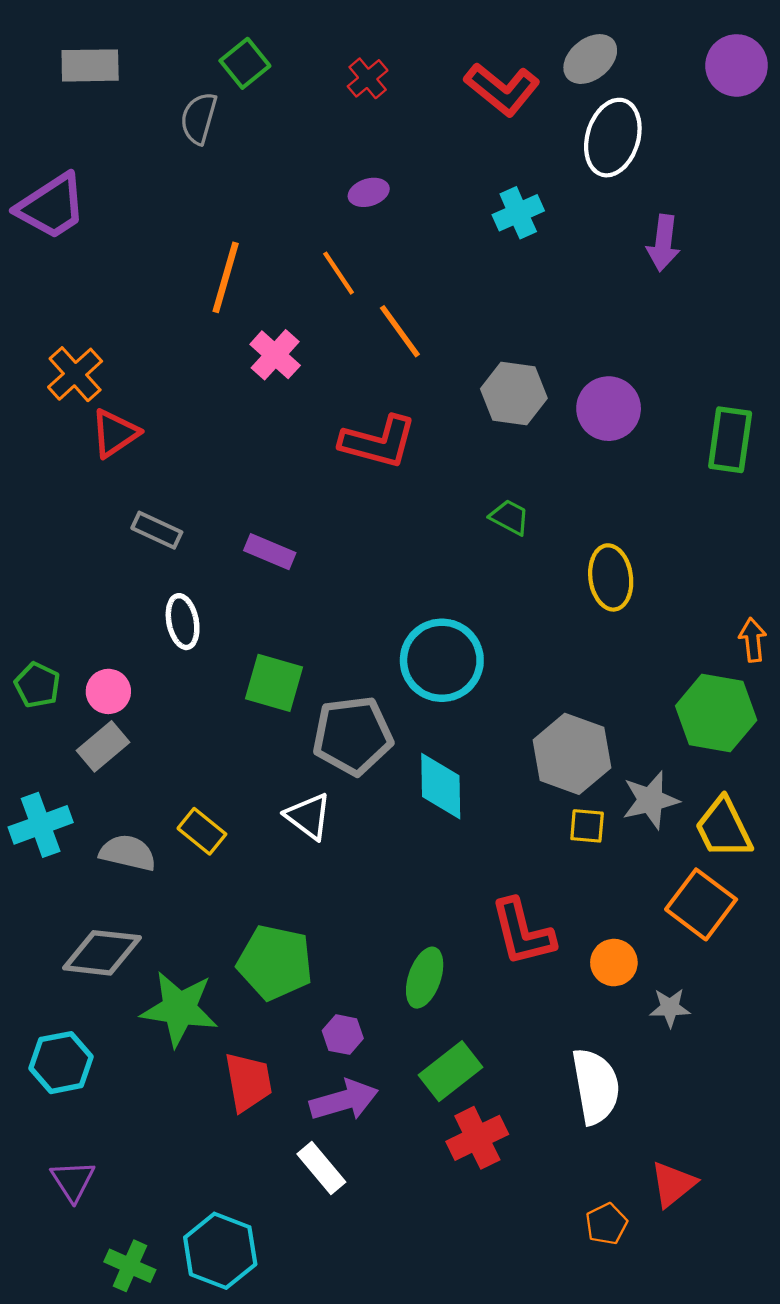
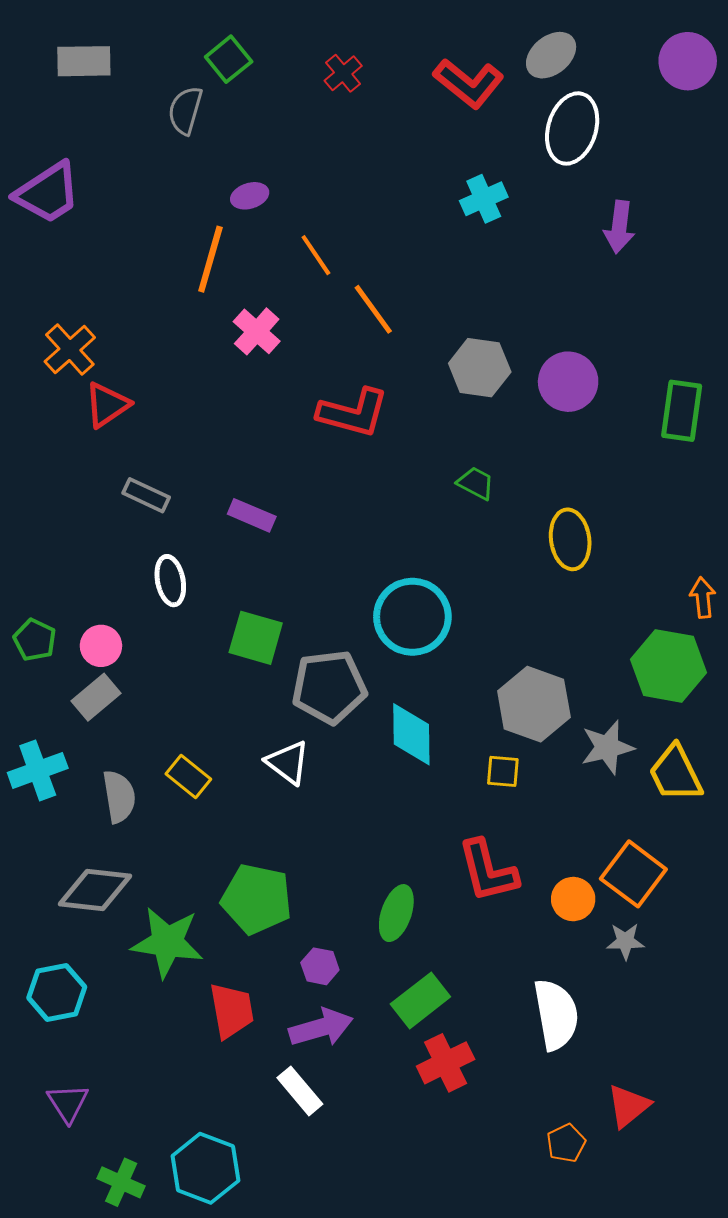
purple ellipse: (369, 192) -> (250, 196), moved
yellow square: (587, 826) -> (503, 771), moved
gray semicircle: (128, 853) -> (119, 797), turned 68
orange square: (701, 904) -> (633, 874), moved

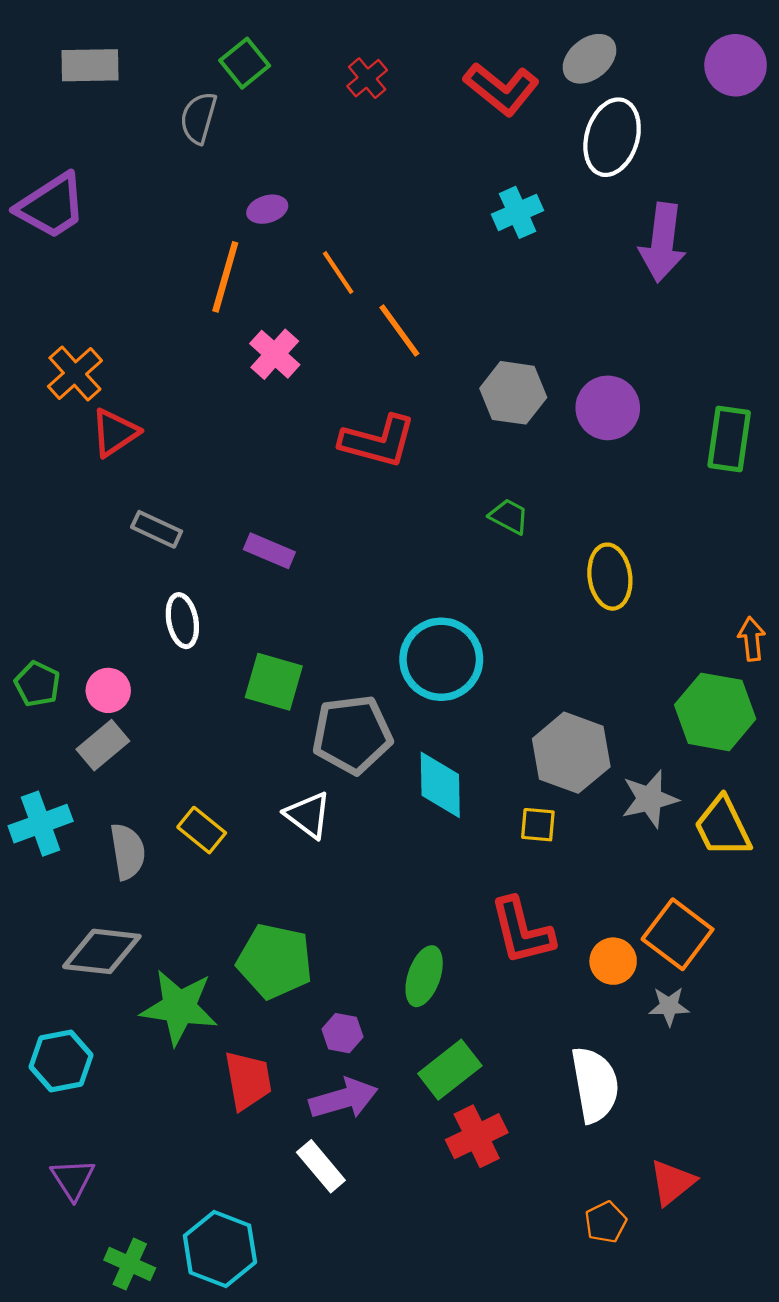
purple arrow: (619, 227) -> (663, 242), size x1.4

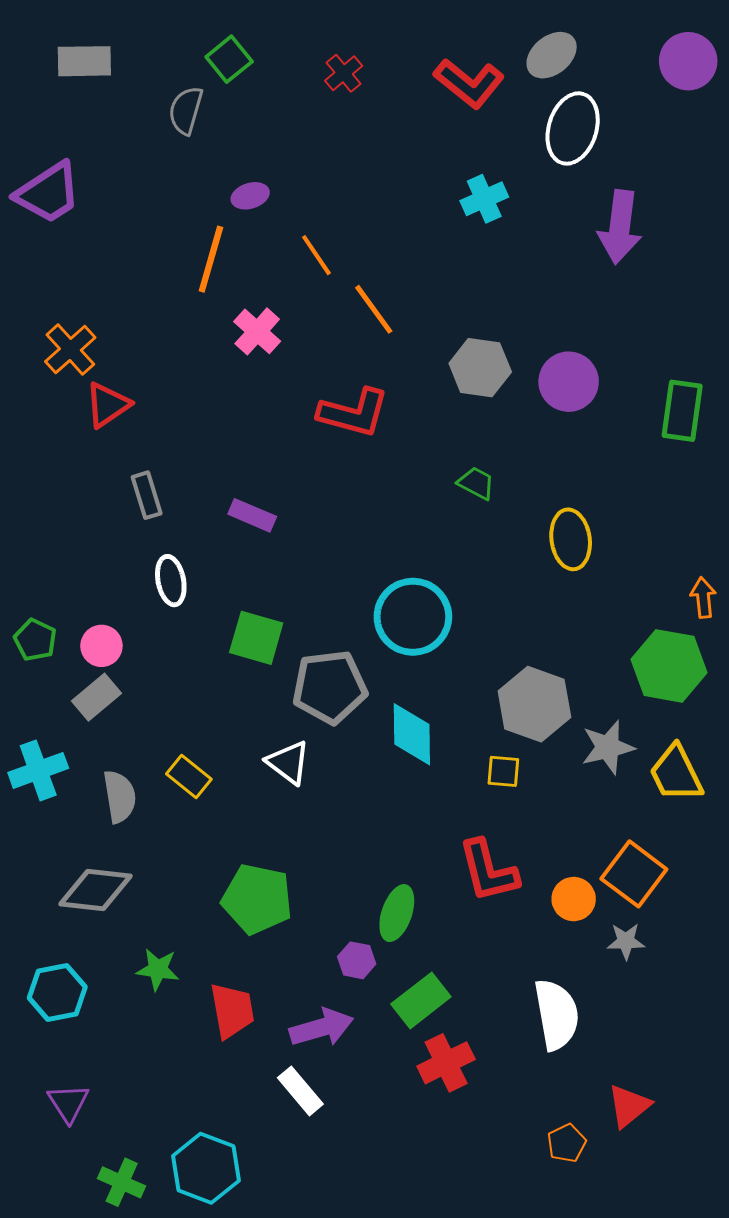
gray rectangle: (157, 529) -> (147, 495), turned 48
green star: (179, 1007) -> (158, 969), moved, size x0.6
purple hexagon: (342, 1033) -> (357, 960), moved

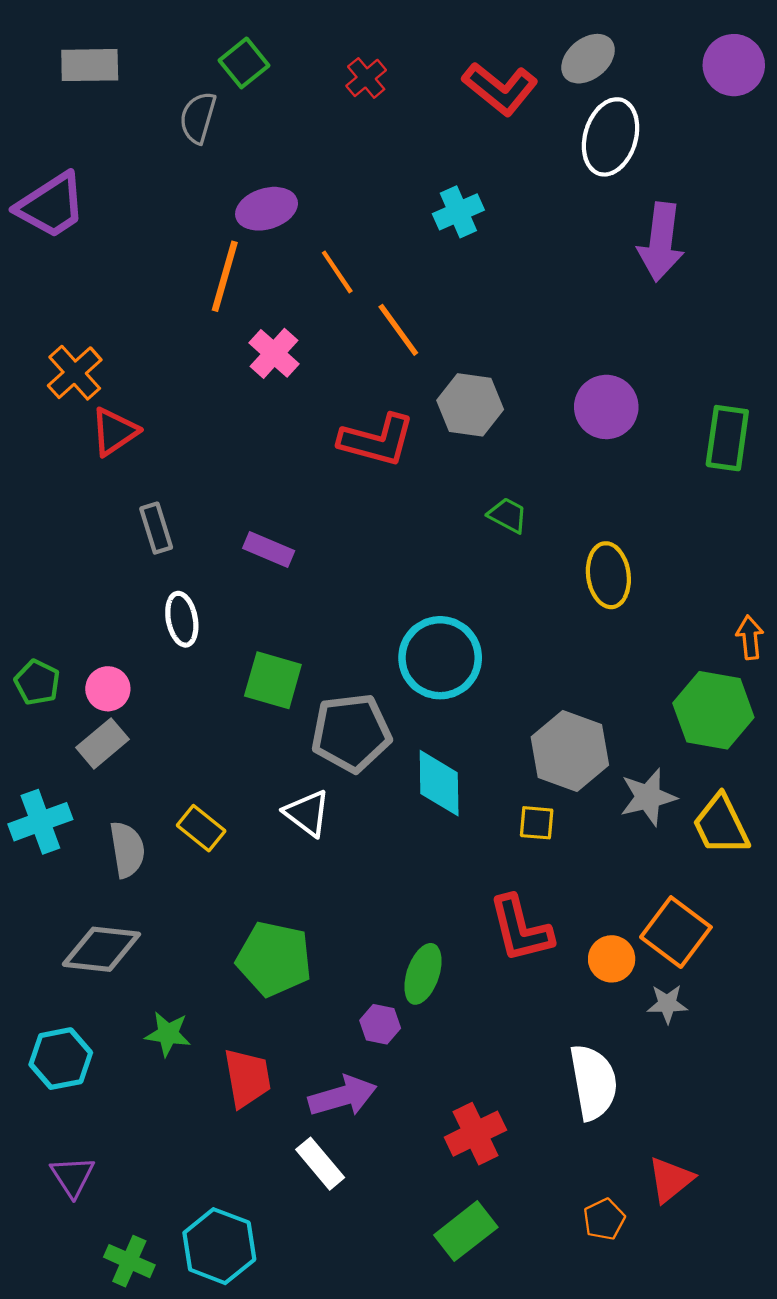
purple ellipse: (250, 196) -> (267, 209), size x1.5
cyan cross: (484, 199) -> (458, 212), moved
gray hexagon: (480, 368) -> (470, 405), moved
green rectangle: (421, 1000) -> (466, 1231), moved

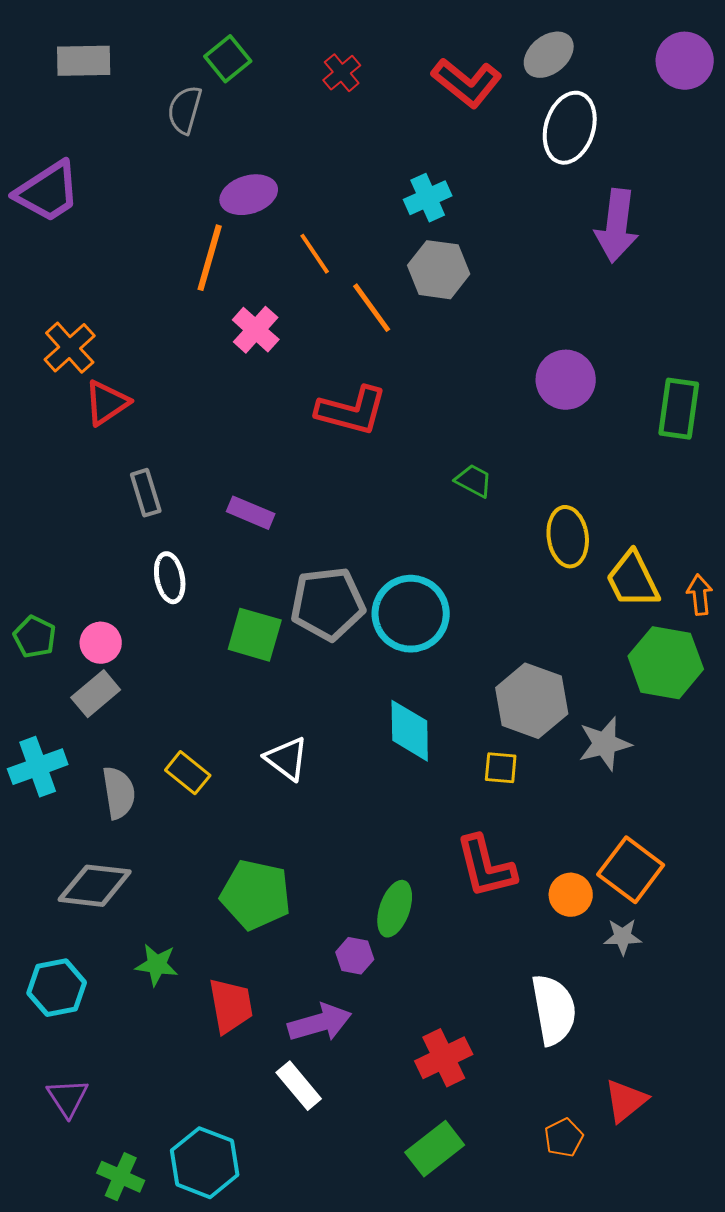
gray hexagon: (470, 405) -> (439, 270), moved
gray pentagon: (351, 733) -> (328, 604), moved
yellow trapezoid: (721, 825) -> (633, 580), moved

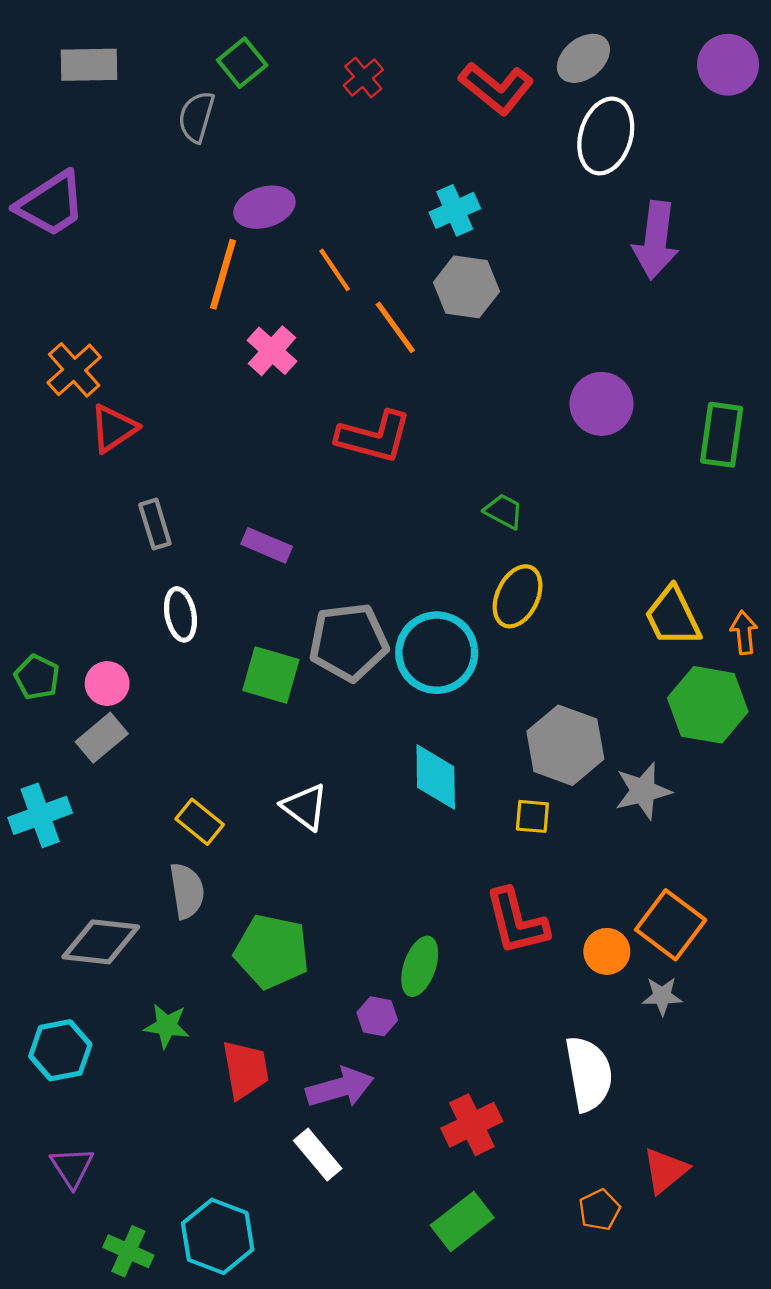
yellow ellipse: (568, 537) -> (518, 596), moved, turned 34
gray semicircle: (119, 793) -> (187, 891), moved

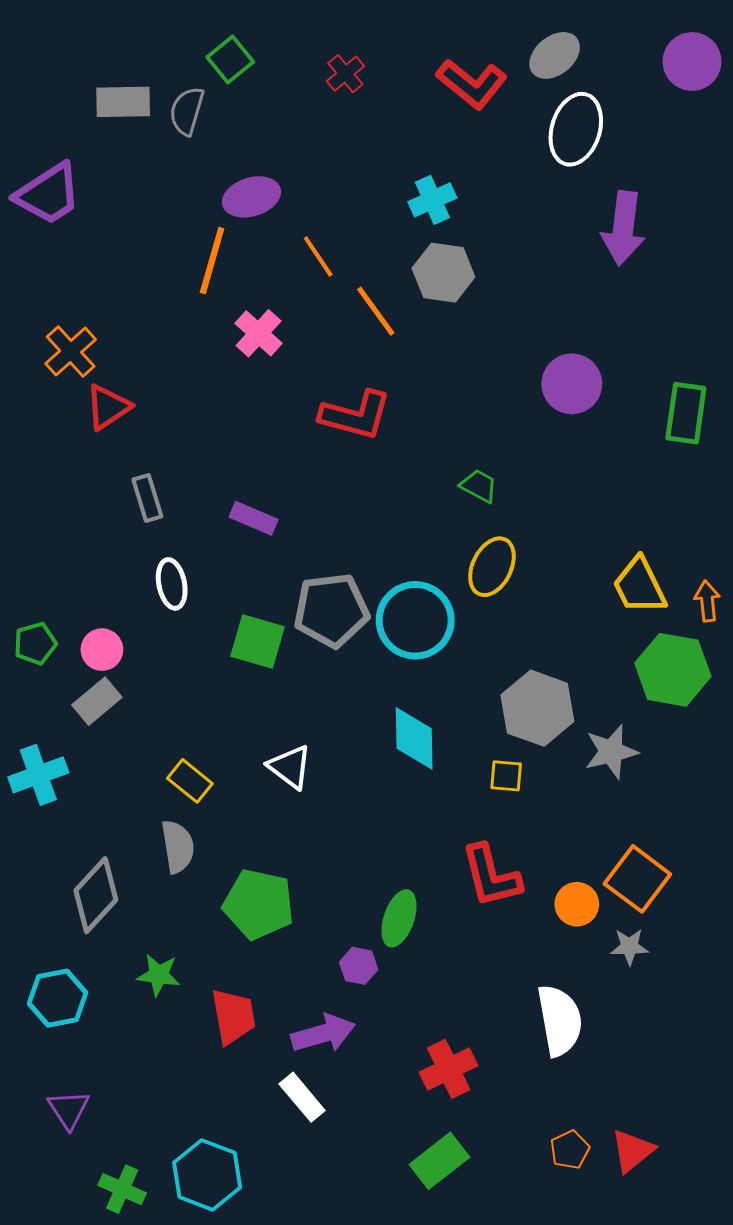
gray rectangle: (89, 65) -> (123, 102), moved
green pentagon: (37, 677) -> (35, 644), turned 30
gray diamond: (101, 942) -> (96, 895), turned -54
red triangle: (665, 1170) -> (632, 1151), moved

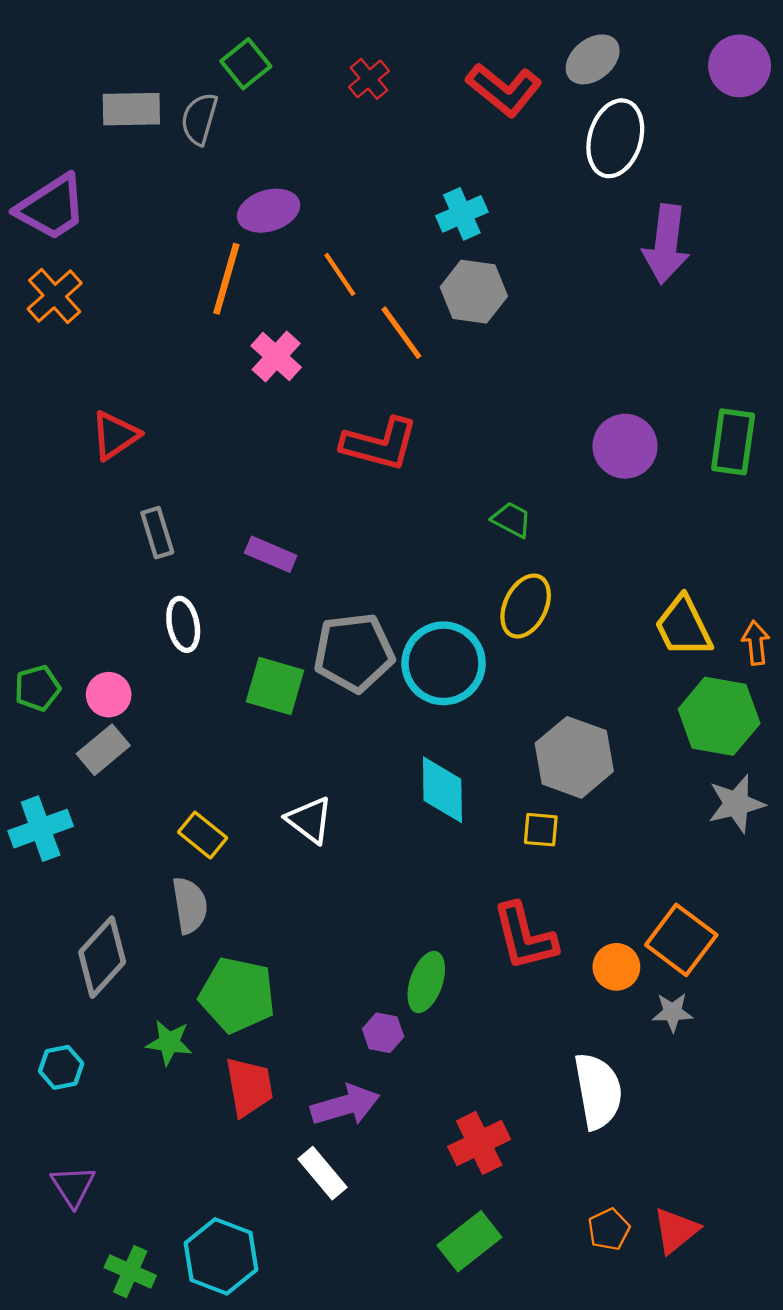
orange cross: (71, 352) -> (55, 296), moved
purple circle: (572, 384) -> (625, 446), moved
gray star: (611, 752) -> (736, 804), moved
green pentagon: (259, 904) -> (237, 995), moved
cyan hexagon: (57, 998) -> (61, 1067), size x0.7

